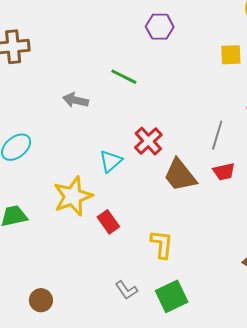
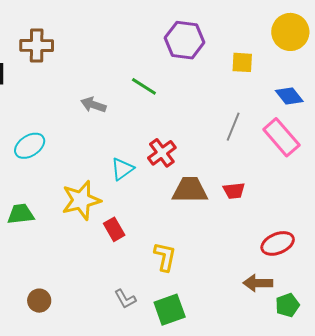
purple hexagon: (160, 27) -> (185, 40), size x1.4
yellow square: (231, 55) -> (242, 62), moved
gray line: (217, 135) -> (233, 127), moved
brown trapezoid: (180, 175) -> (190, 190), turned 123

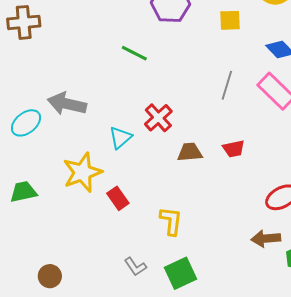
gray arrow: (93, 105) -> (67, 104), moved, size x1.5
brown trapezoid: (190, 190) -> (190, 152), size x0.7

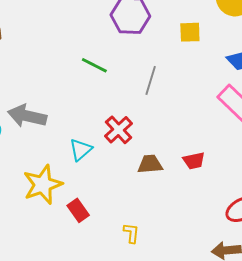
gray line: (227, 85) -> (151, 80), moved
yellow L-shape: (171, 221) -> (131, 233), size x0.7

